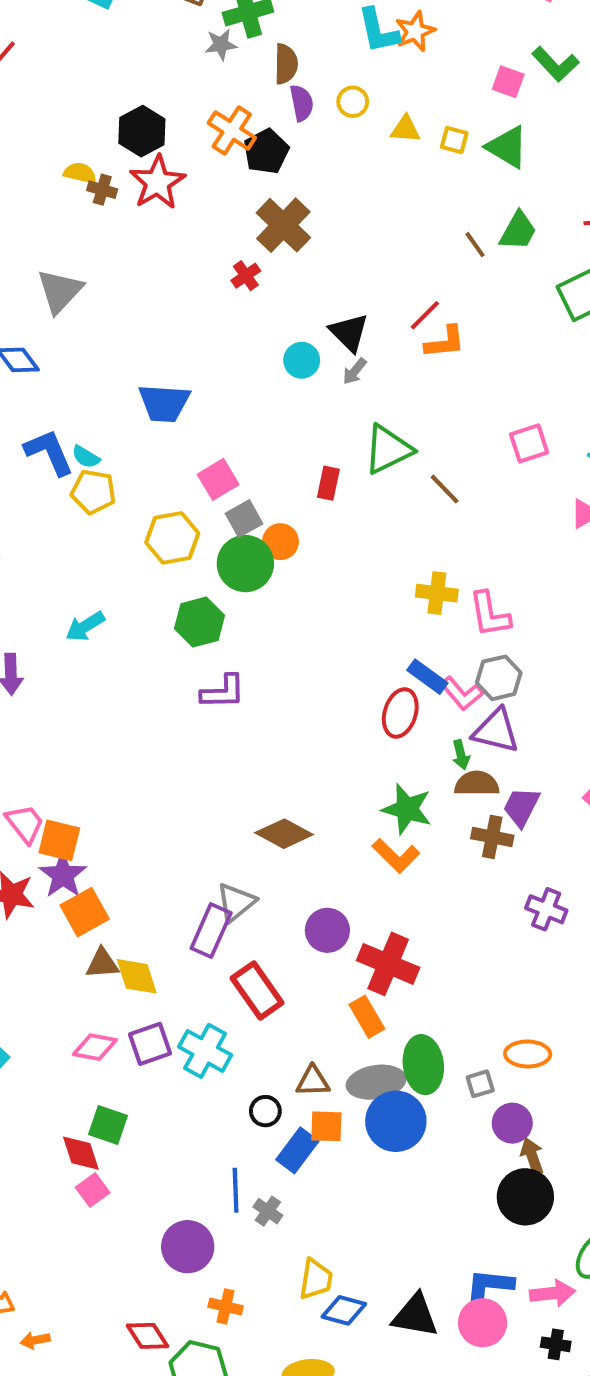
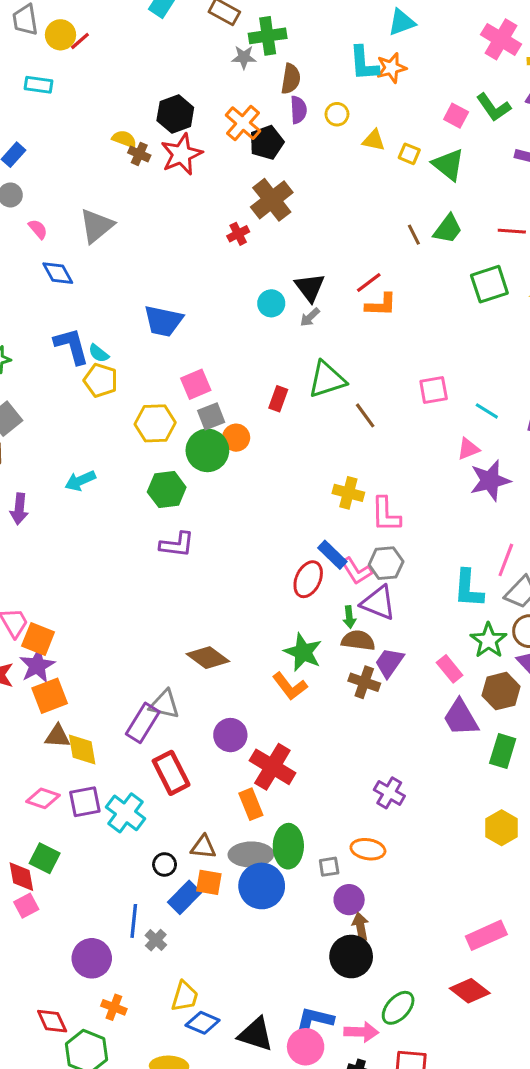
gray triangle: (236, 902) -> (164, 704), turned 44
purple cross: (546, 909) -> (389, 793), moved

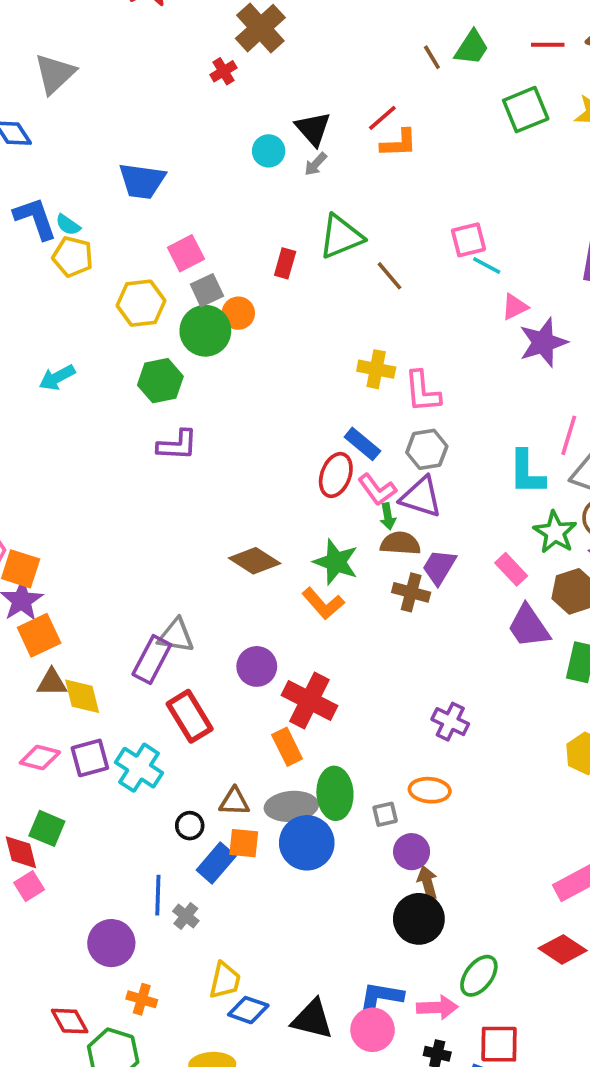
cyan line: (487, 411) -> (487, 265), moved
pink L-shape: (357, 571) -> (377, 490), moved
brown diamond: (208, 658) -> (255, 561), moved

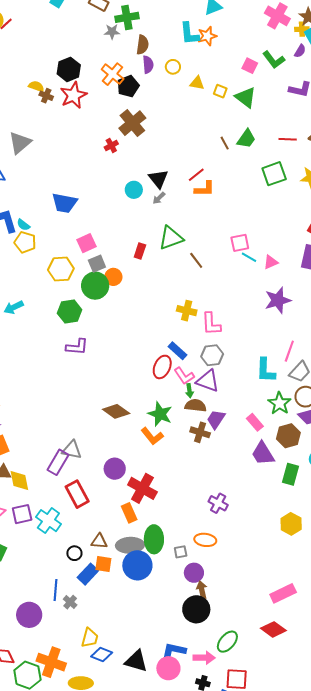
pink triangle: (515, 307) -> (271, 262), moved
orange cross: (142, 999) -> (51, 662), moved, size x1.8

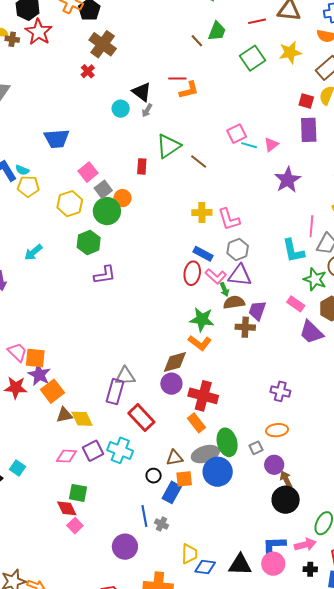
red line: (196, 175) -> (177, 78), turned 54
brown diamond: (116, 411) -> (175, 362), moved, turned -36

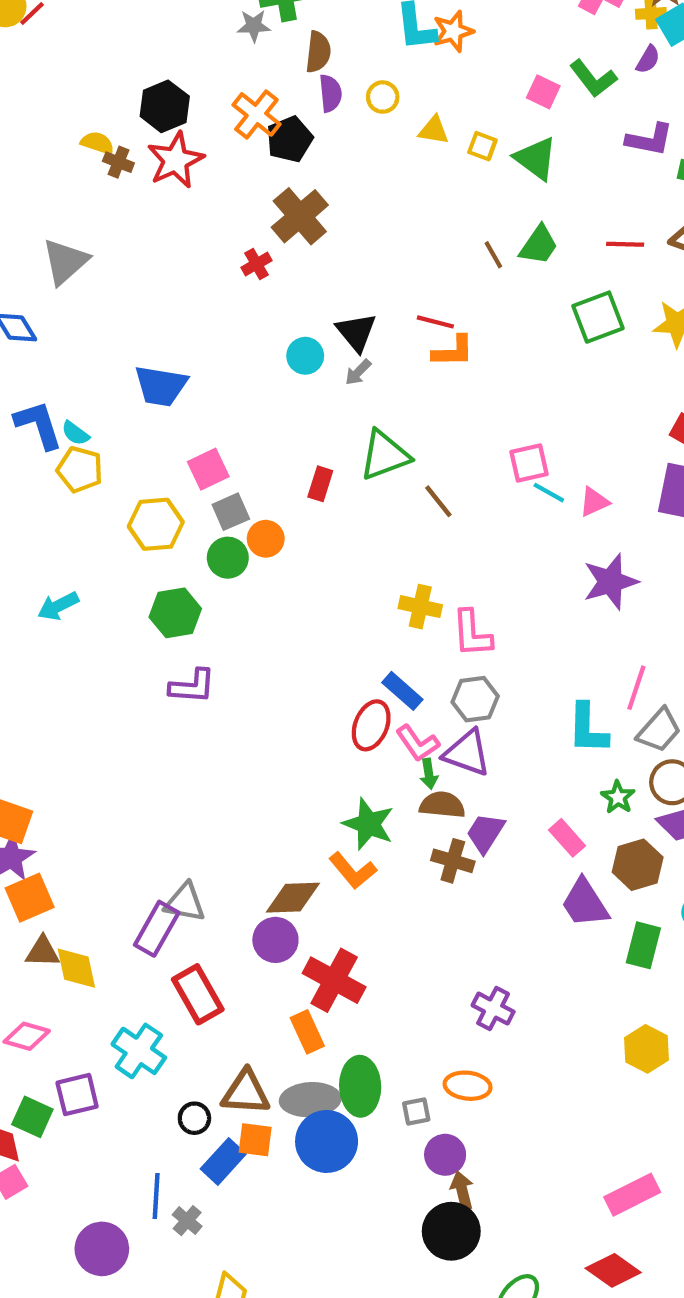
green circle: (107, 211) -> (228, 558), size x0.7
green star: (315, 279) -> (618, 797), size x0.7
purple square: (93, 451) -> (77, 1095), moved
brown triangle: (175, 458) -> (246, 1092), size x1.4

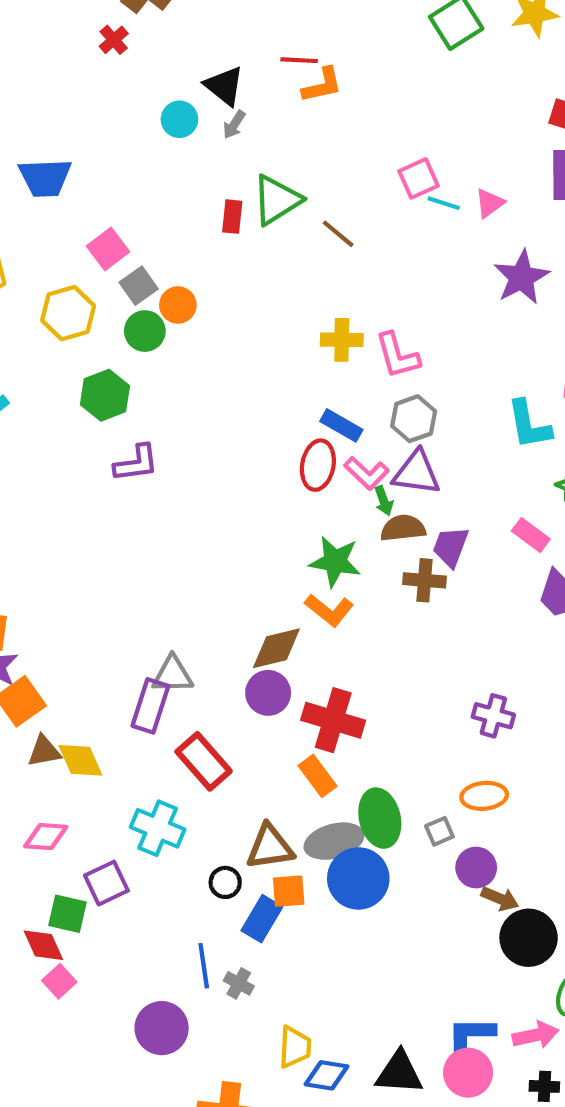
red rectangle: (320, 484) -> (232, 217), moved
brown arrow: (462, 1190) -> (500, 899), turned 138
black circle: (451, 1231) -> (529, 938), moved

